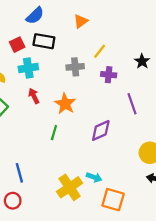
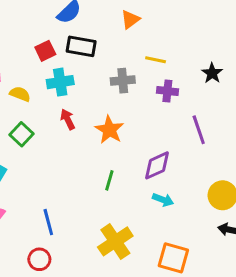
yellow line: (100, 51) -> (156, 60), turned 64
green line: (54, 133) -> (109, 180), moved
cyan arrow: (94, 177) -> (163, 200), moved

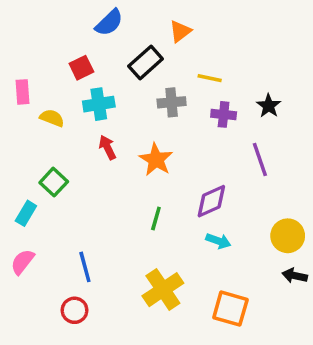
black rectangle: (81, 46) -> (146, 62), moved, turned -52
black star: (212, 73) -> (269, 106), moved
green square: (21, 134) -> (54, 182), moved

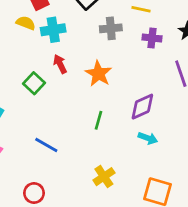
yellow semicircle: (52, 118) -> (26, 23), moved
green square: (54, 182) -> (34, 83), moved
blue line: (85, 267) -> (46, 145), moved, turned -45
yellow cross: (163, 290) -> (104, 177), size x0.7

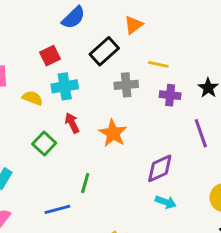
yellow semicircle: (26, 23) -> (32, 98), moved
green line: (98, 120) -> (85, 183), moved
blue line: (46, 145) -> (57, 209), turned -45

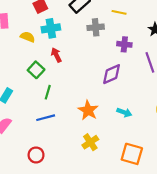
purple cross: (170, 95) -> (124, 44), moved
orange star: (113, 133) -> (88, 110), moved
purple diamond: (160, 168) -> (112, 74), moved
green line: (85, 183) -> (48, 92), moved

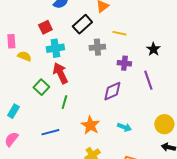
yellow semicircle: (28, 37) -> (24, 56), moved
red arrow: (56, 55) -> (60, 73), size x1.5
green line: (48, 92) -> (64, 102), moved

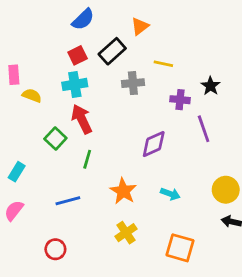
red square: (45, 27) -> (78, 55), moved
purple cross: (124, 63) -> (180, 100), moved

